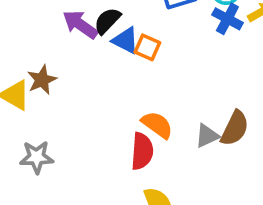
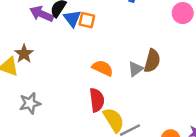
blue triangle: (125, 40) -> (72, 18), turned 36
red semicircle: (142, 151) -> (97, 100), moved

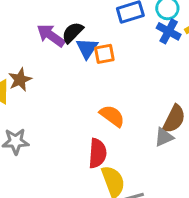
orange square: (87, 20) -> (104, 54), turned -35
gray triangle: (136, 69) -> (164, 137), moved

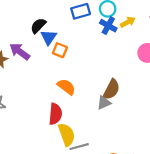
purple arrow: (51, 35) -> (20, 52), moved
orange square: (104, 54) -> (60, 50), moved, turned 32

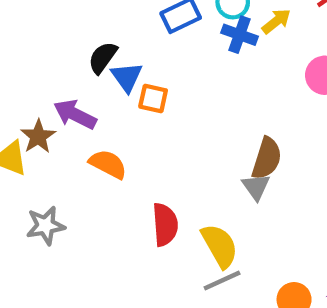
orange semicircle: (66, 87) -> (108, 164), moved
gray triangle: (104, 103) -> (256, 187), turned -32
yellow semicircle: (67, 135) -> (220, 246), moved

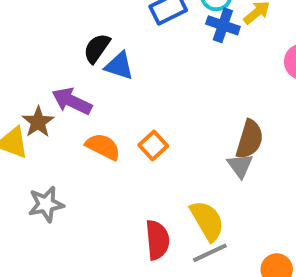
blue triangle: (127, 77) -> (119, 66), turned -36
orange square: (153, 98) -> (153, 146), moved, turned 36
red semicircle: (165, 225) -> (157, 240), moved

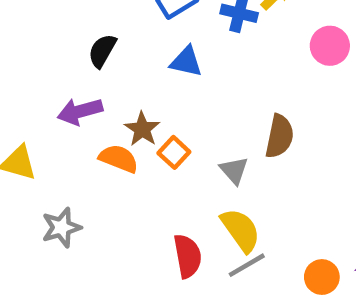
blue triangle: (119, 66) -> (186, 62), moved
purple arrow: (72, 101) -> (80, 111), turned -36
brown star: (38, 122) -> (142, 129), moved
gray triangle: (240, 166) -> (234, 170), moved

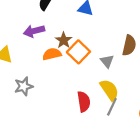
orange square: (174, 152) -> (78, 52), size x1.5
orange semicircle: (119, 159) -> (52, 54), turned -36
gray line: (247, 265) -> (112, 107), turned -36

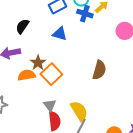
gray triangle: (107, 61) -> (50, 105), moved

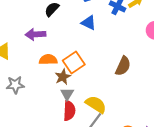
brown star: (38, 63) -> (63, 77), moved
yellow semicircle: (79, 111) -> (96, 104), turned -35

